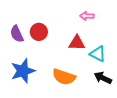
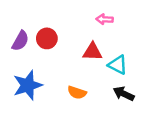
purple semicircle: (17, 34) -> (20, 41), turned -126
orange semicircle: (64, 77) -> (77, 92), size x0.7

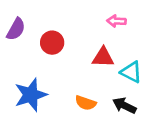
purple semicircle: (20, 41) -> (16, 29), moved
black arrow: (124, 94) -> (124, 106), moved

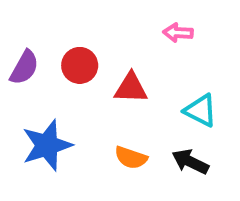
purple semicircle: (16, 29) -> (24, 67), moved
red triangle: (103, 57) -> (131, 88), moved

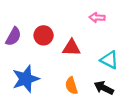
orange semicircle: (131, 158) -> (71, 86), turned 54

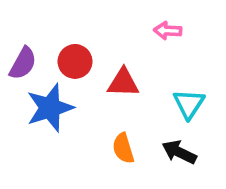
cyan triangle: (109, 60) -> (189, 104), turned 36
blue star: (26, 79) -> (50, 108), moved

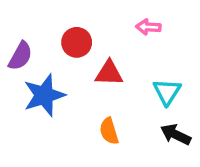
red circle: (75, 61) -> (77, 42), moved
black arrow: (179, 152) -> (176, 134), moved

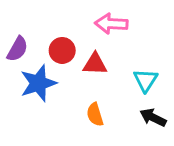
pink arrow: (148, 27) -> (111, 24), moved, size x1.5
red circle: (77, 42) -> (62, 50), moved

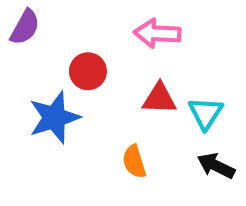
purple semicircle: (17, 49) -> (25, 27), moved
red triangle: (95, 64) -> (159, 99), moved

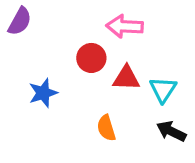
red circle: (88, 71) -> (91, 58), moved
blue star: (54, 117) -> (43, 93), size x0.7

